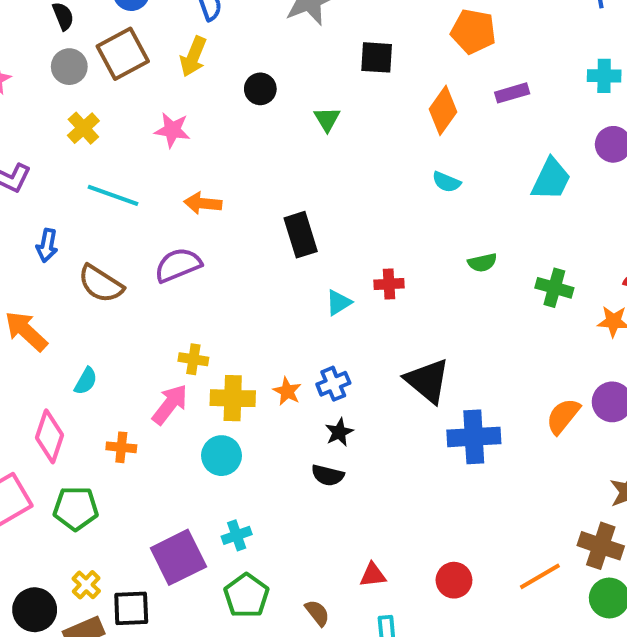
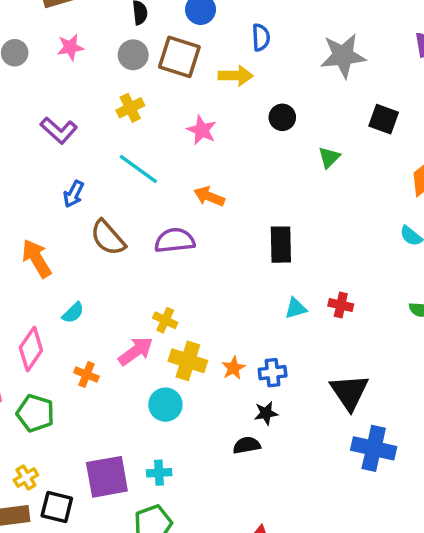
brown square: (123, 54) -> (179, 57), turned 30
yellow arrow: (193, 57) -> (236, 76), turned -128
black semicircle: (328, 475) -> (247, 445), turned 140

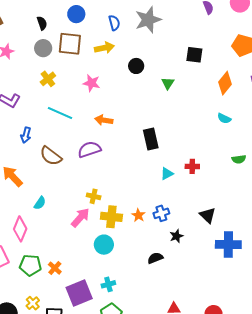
gray star: (343, 56) -> (148, 20), moved
orange cross: (86, 375) -> (55, 268), moved, turned 32
black triangle: (349, 392) -> (208, 215), size x0.7
black star: (266, 413) -> (176, 236), moved

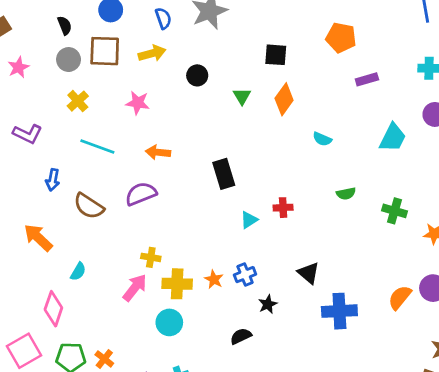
orange diamond: (225, 83) -> (284, 99), moved

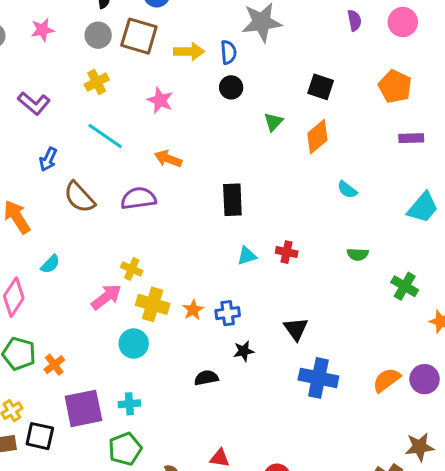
blue semicircle: (163, 18) -> (228, 52), moved

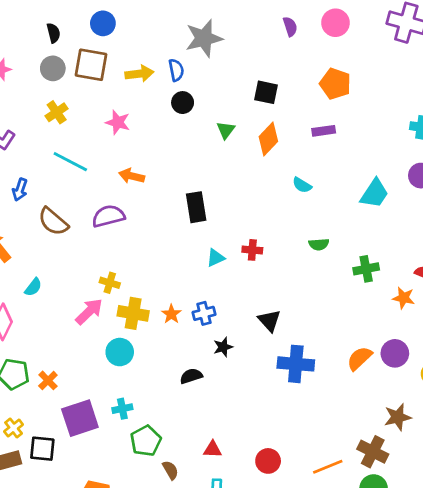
purple rectangle: (411, 138) -> (324, 131), moved
green cross: (405, 286) -> (366, 269), turned -35
green pentagon: (125, 449) -> (146, 441), moved

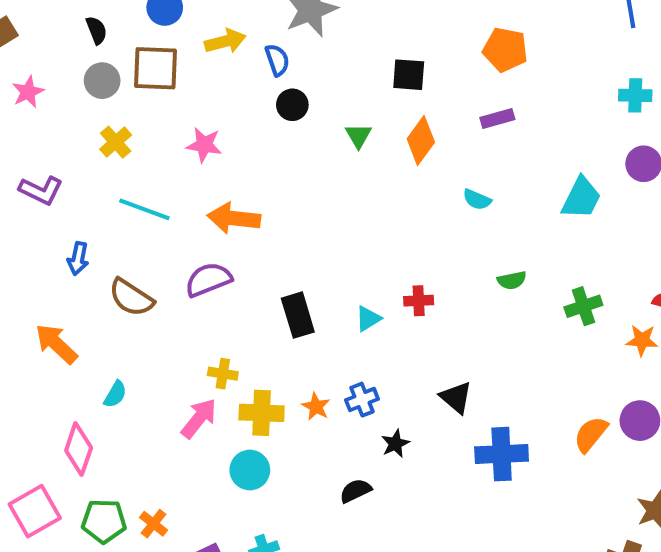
yellow arrow: (139, 74) -> (225, 41), moved
orange arrow: (132, 176) -> (234, 218), size x1.4
black rectangle: (196, 207) -> (298, 315), moved

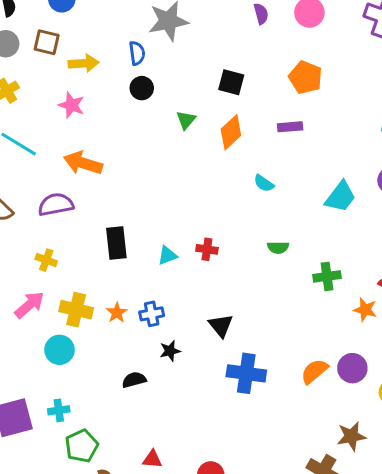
yellow arrow: (225, 41) -> (84, 63), moved
brown square: (156, 68) -> (47, 42), size x0.7
yellow cross: (223, 374) -> (46, 260), moved

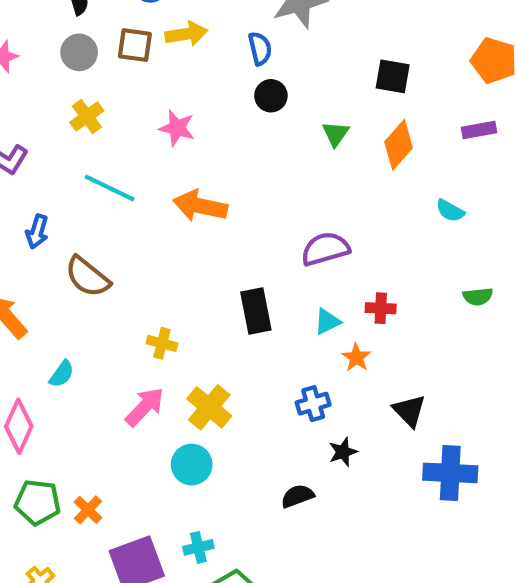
yellow arrow: (84, 63) -> (186, 34), moved
purple semicircle: (56, 204) -> (325, 249), moved
yellow cross: (76, 310) -> (209, 407), turned 32
orange star: (117, 313) -> (356, 357), moved

